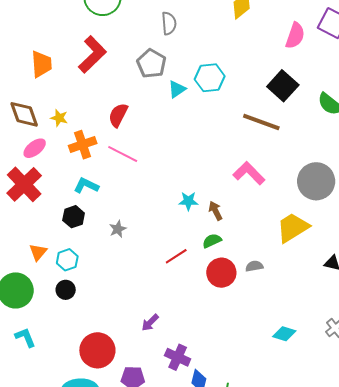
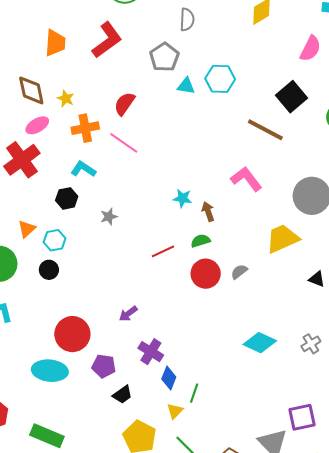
cyan triangle: (177, 89) -> (186, 86), turned 36
gray semicircle: (254, 266) -> (239, 272), turned -36
cyan diamond: (284, 334) -> (260, 343), size x1.4

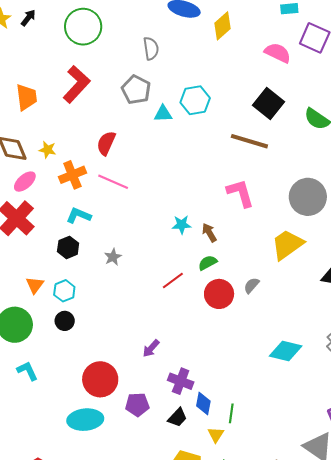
pink semicircle: (310, 49) -> (278, 53), turned -80
pink L-shape: (246, 179) -> (240, 193), turned 32
black trapezoid: (122, 395) -> (177, 418), moved

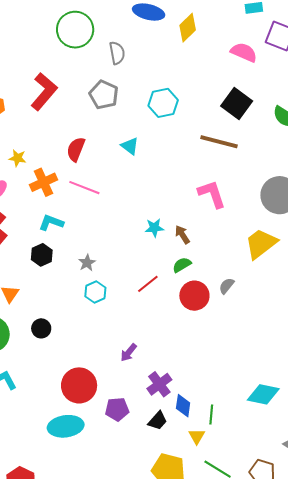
green circle: (83, 27) -> (75, 30), moved
cyan triangle: (163, 114) -> (130, 146), moved, turned 42
cyan hexagon: (64, 291) -> (95, 292), moved
cyan diamond: (286, 351) -> (263, 394), moved
purple cross: (181, 381) -> (159, 384), turned 35

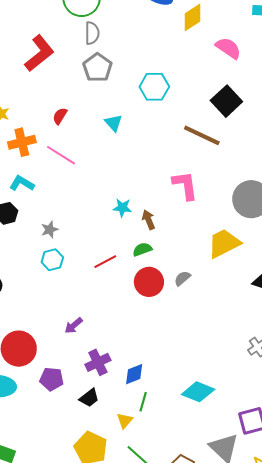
pink semicircle: (244, 52) -> (228, 48), moved
gray semicircle: (117, 53) -> (92, 33), moved
red semicircle: (76, 149) -> (60, 116), size x0.7
blue diamond: (183, 406) -> (134, 374), moved, turned 50

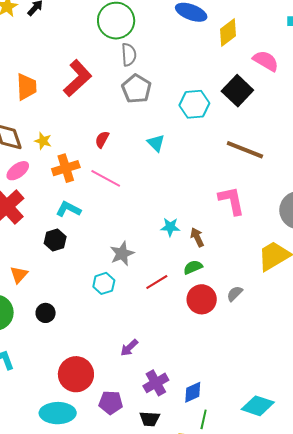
black square: (226, 101) -> (237, 91), moved
gray star: (50, 229) -> (122, 254), moved, size x1.4
black trapezoid: (89, 398) -> (150, 419), turned 45

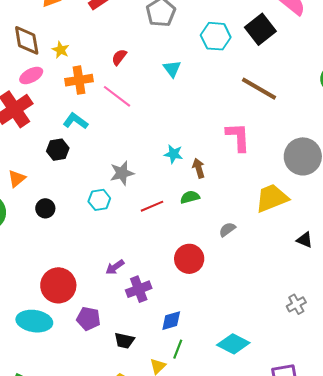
red circle: (202, 299) -> (189, 259), moved
black circle: (46, 313) -> (45, 208), moved
purple cross: (156, 383) -> (139, 289), moved

